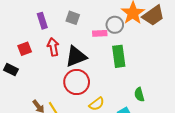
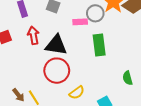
black triangle: (76, 56) -> (56, 45), turned 30
green semicircle: (139, 95) -> (128, 78), moved

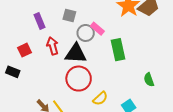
gray circle: (95, 13) -> (86, 33), moved
pink rectangle: (80, 22) -> (97, 29), turned 48

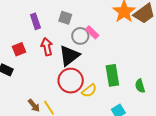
green rectangle: (118, 50) -> (112, 75), moved
black triangle: (76, 53) -> (69, 56), turned -45
yellow semicircle: (100, 98) -> (89, 91), moved

